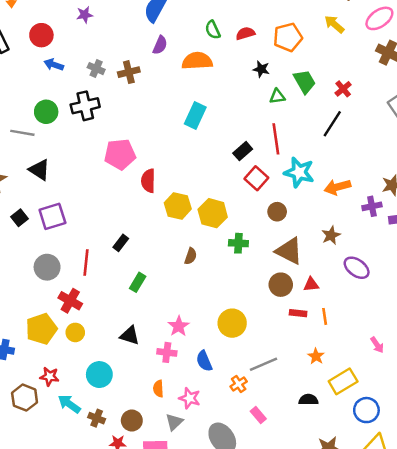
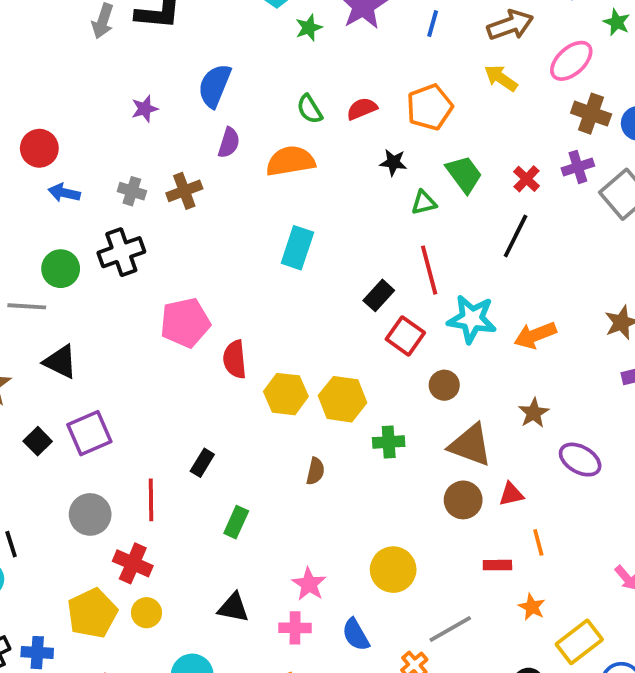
purple star: (85, 15) -> (145, 109), moved
purple cross: (372, 206) -> (578, 167), moved
red rectangle: (298, 313) -> (497, 565), moved

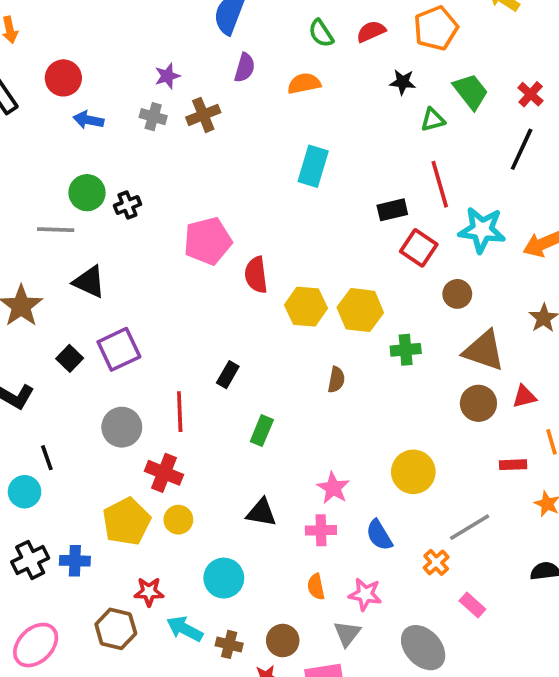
purple star: (145, 109) -> (167, 76), moved
orange semicircle: (290, 161) -> (304, 83), size x0.7
black cross: (121, 252) -> (127, 205), moved, size x0.6
black rectangle: (379, 295) -> (392, 210), turned 36

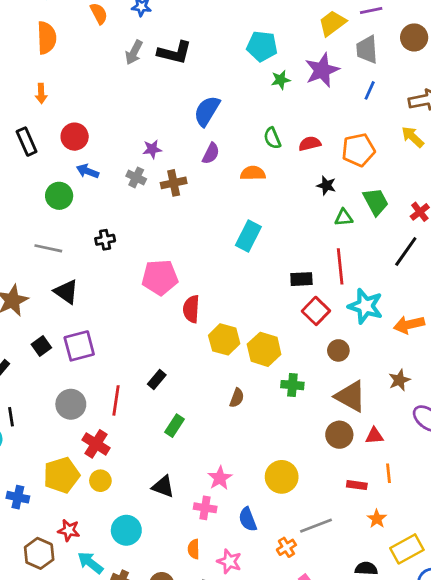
green circle: (87, 193) -> (59, 196), moved

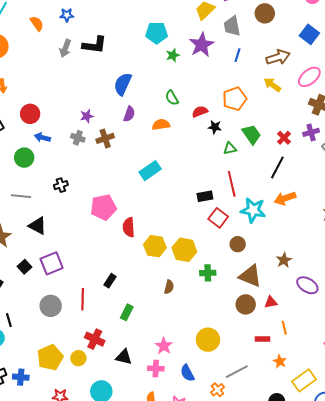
red semicircle: (310, 144) -> (200, 112), moved
cyan rectangle: (248, 236) -> (150, 171), moved, turned 35
orange arrow: (409, 325) -> (285, 198), moved
red cross: (96, 444) -> (95, 339), moved

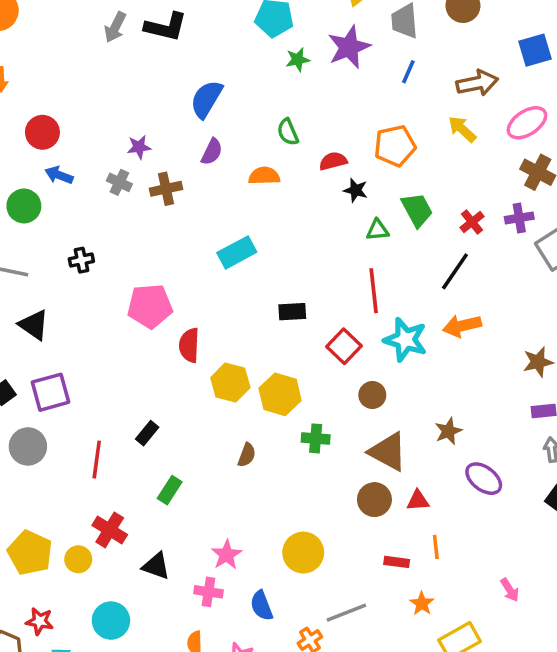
blue square: (309, 34) -> (535, 50), turned 30
black rectangle: (205, 196) -> (292, 312), moved
gray circle: (51, 306) -> (28, 446), moved
yellow pentagon: (50, 357) -> (30, 553), turned -30

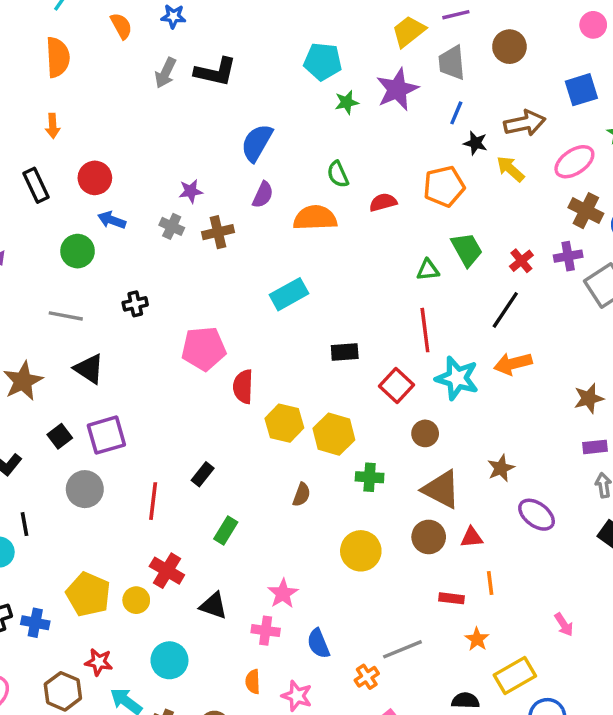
orange semicircle: (264, 176) -> (315, 218), size x1.4
black star: (356, 190) -> (475, 143), moved
yellow circle: (303, 553) -> (361, 551), moved

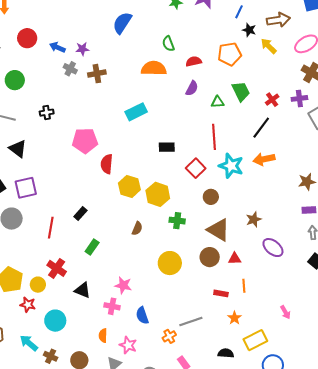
purple semicircle: (263, 195) -> (192, 88), moved
blue arrow: (112, 220) -> (57, 47), moved
pink star: (283, 594) -> (123, 285), turned -30
red star: (99, 662) -> (28, 305), moved

